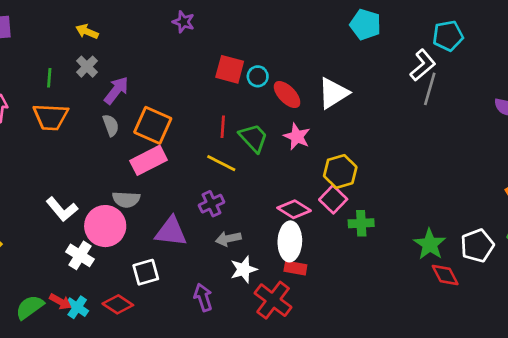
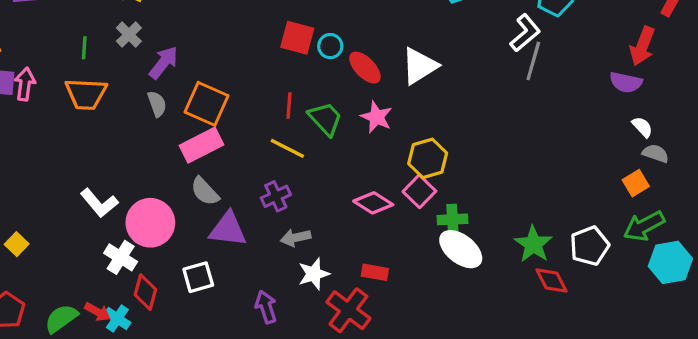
gray semicircle: (126, 199) -> (205, 191), moved, turned 44
white ellipse: (290, 241) -> (461, 249), moved, turned -54
red diamond: (118, 304) -> (145, 292), moved, turned 72

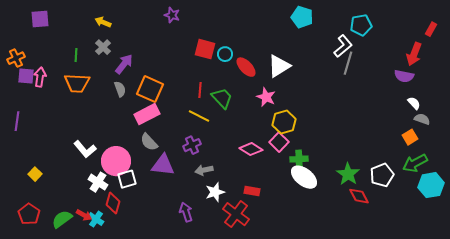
pink star: (377, 117) -> (266, 97), moved
white square: (198, 277) -> (127, 179), moved

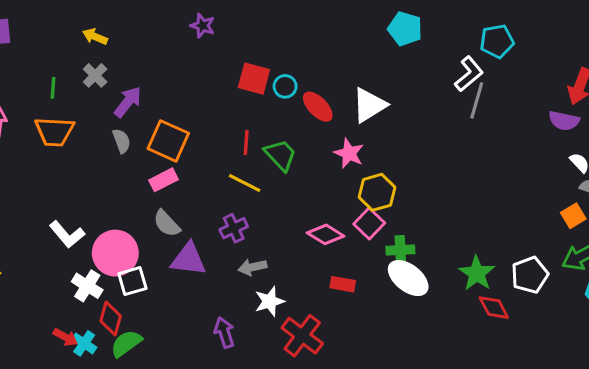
pink rectangle: (147, 114) -> (164, 180), size x0.7
red rectangle: (252, 191) -> (343, 284), moved
green semicircle: (62, 219) -> (126, 343), moved

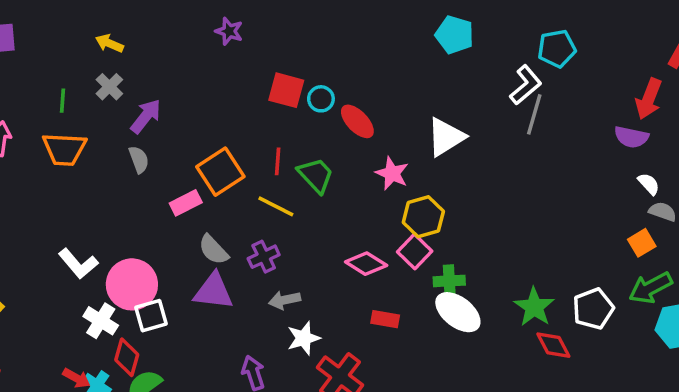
white triangle: (369, 105) -> (446, 137), moved
orange square: (168, 141) -> (220, 172), moved, turned 33
gray semicircle: (167, 223) -> (213, 250), moved

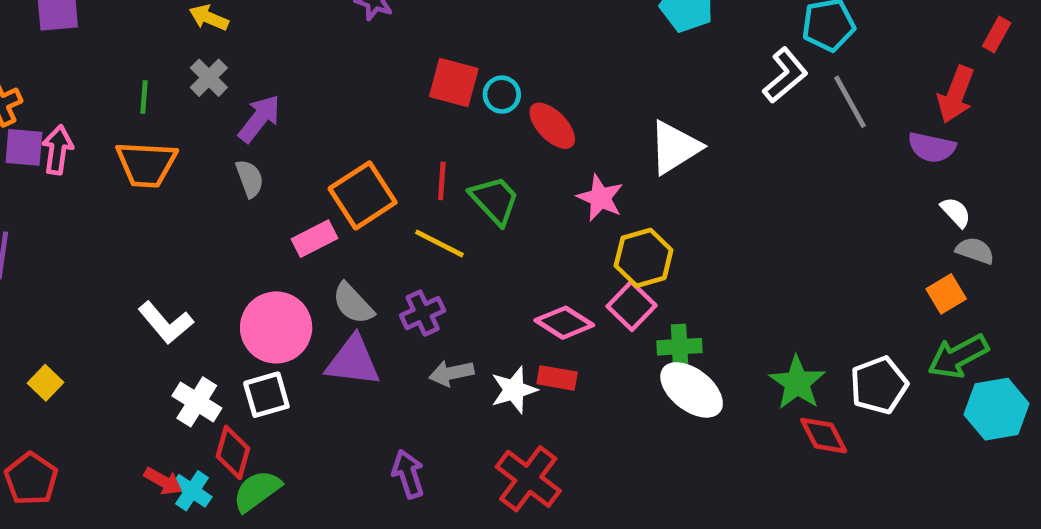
gray line: (534, 114) -> (850, 102), moved, turned -45
pink circle: (132, 284) -> (276, 327), moved
red rectangle: (385, 319) -> (557, 378), moved
white star: (304, 338) -> (514, 390), moved

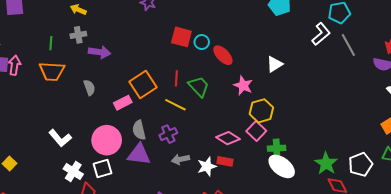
gray cross: (209, 78) -> (78, 35), turned 35
purple arrow: (259, 119) -> (100, 52), turned 60
white triangle: (675, 147) -> (275, 64), size x0.7
gray semicircle: (250, 179) -> (89, 88), moved
gray semicircle: (353, 303) -> (139, 130), turned 30

